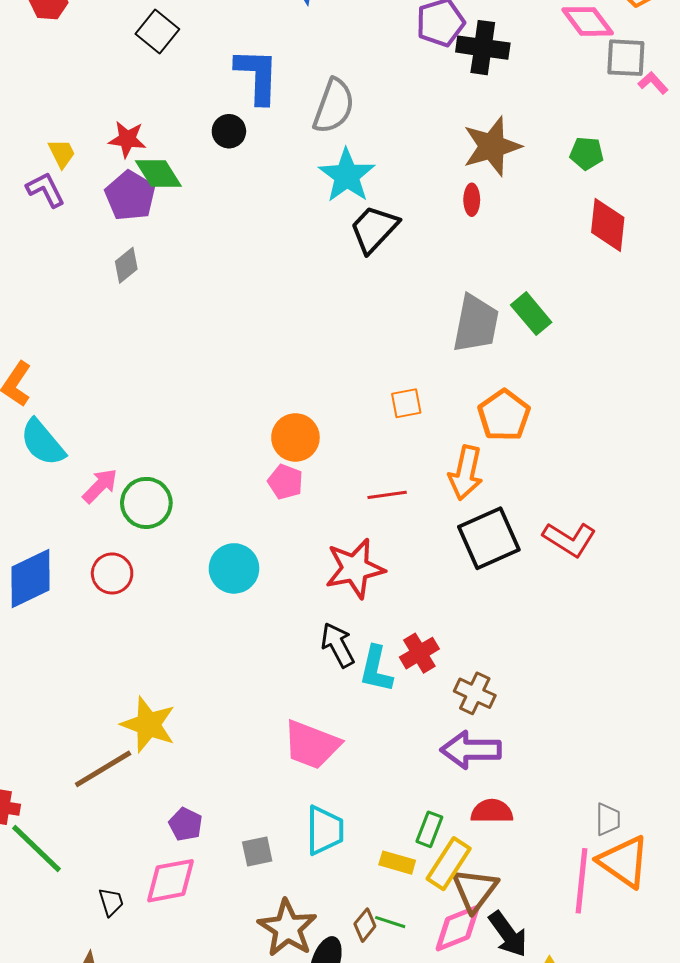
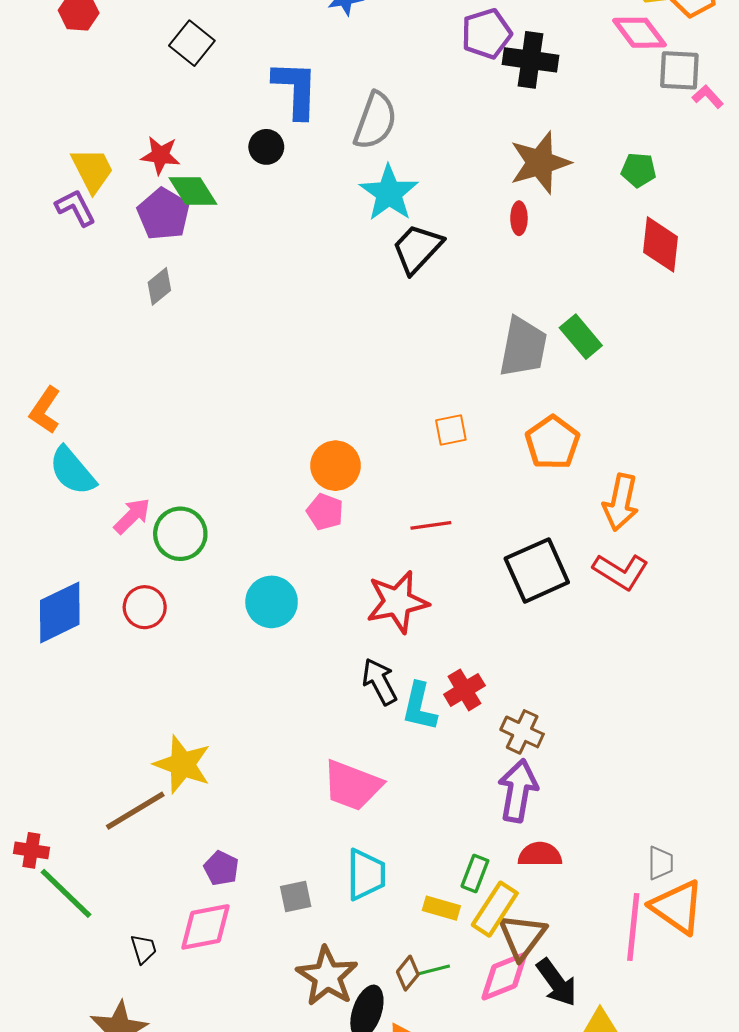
yellow trapezoid: (62, 153) -> (92, 170), size x1.5
orange arrow: (466, 473) -> (621, 502), moved
purple arrow: (471, 750) -> (518, 791), turned 100
green line: (390, 922) -> (434, 970), turned -32

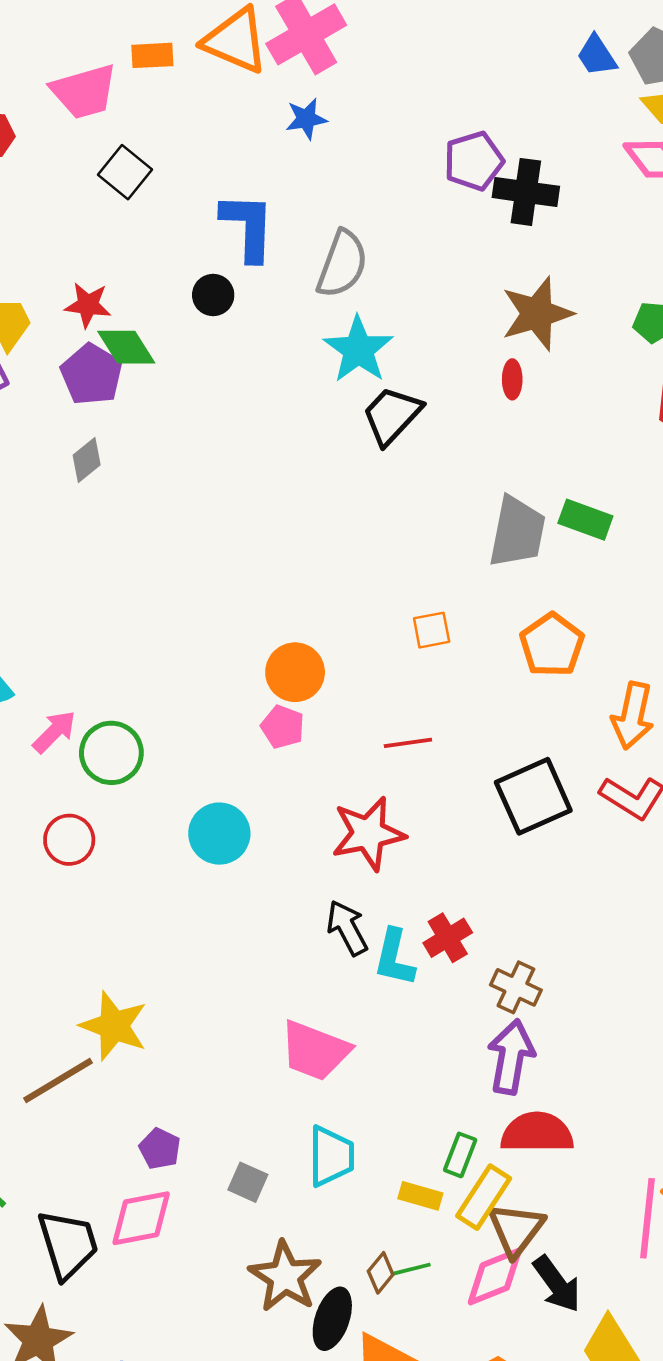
green rectangle: (581, 337) -> (585, 520), turned -30
red semicircle: (540, 855) -> (537, 1133), size x1.4
gray square: (296, 897) -> (248, 1182), turned 36
black trapezoid: (144, 949) -> (68, 1244), size x2.0

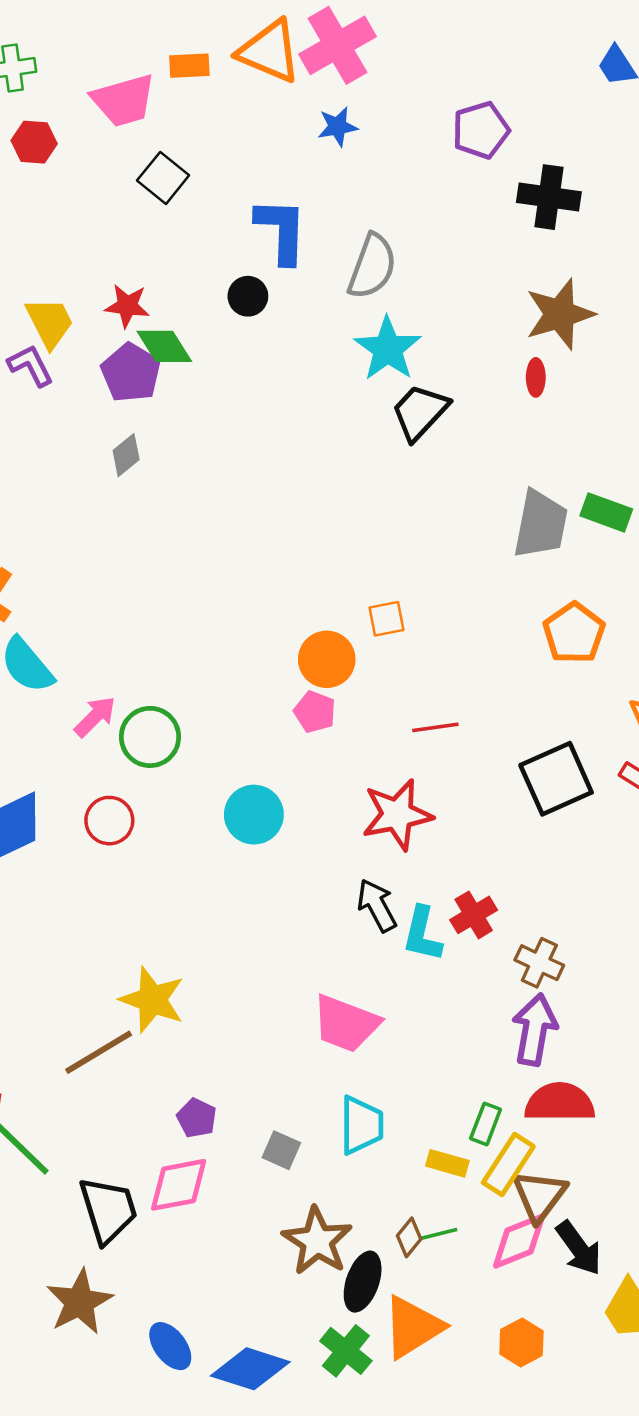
purple pentagon: (474, 161) -> (481, 130), moved
orange square: (432, 630) -> (386, 619), moved

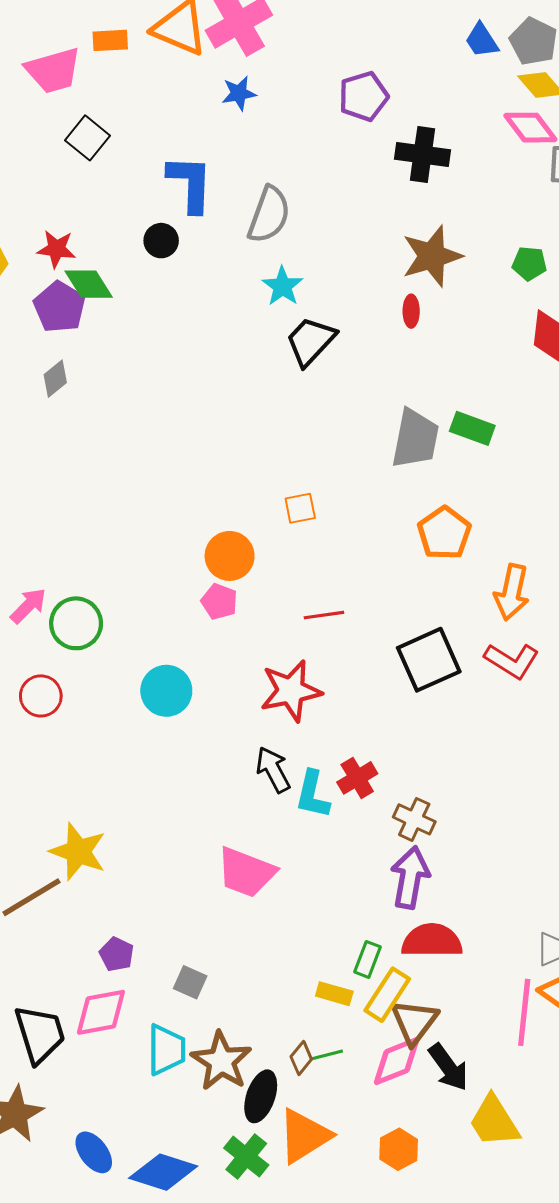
cyan star: (388, 349) -> (282, 286), size x0.7
orange square: (386, 619) -> (300, 508), moved
cyan trapezoid: (361, 1125) -> (166, 1050), moved

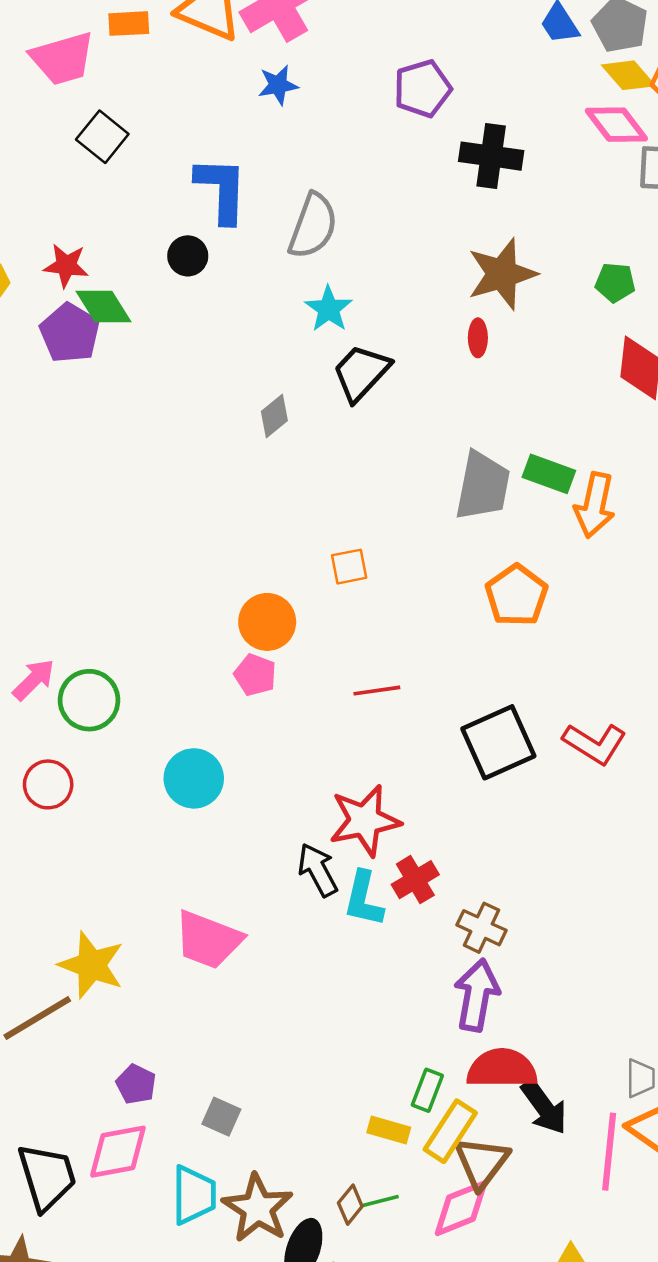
gray diamond: (55, 379) -> (274, 416), moved
orange arrow: (512, 592) -> (595, 505), moved
red star: (291, 691) -> (365, 821), moved
pink trapezoid: (246, 872) -> (208, 940), moved
black arrow: (448, 1067) -> (544, 1107), moved

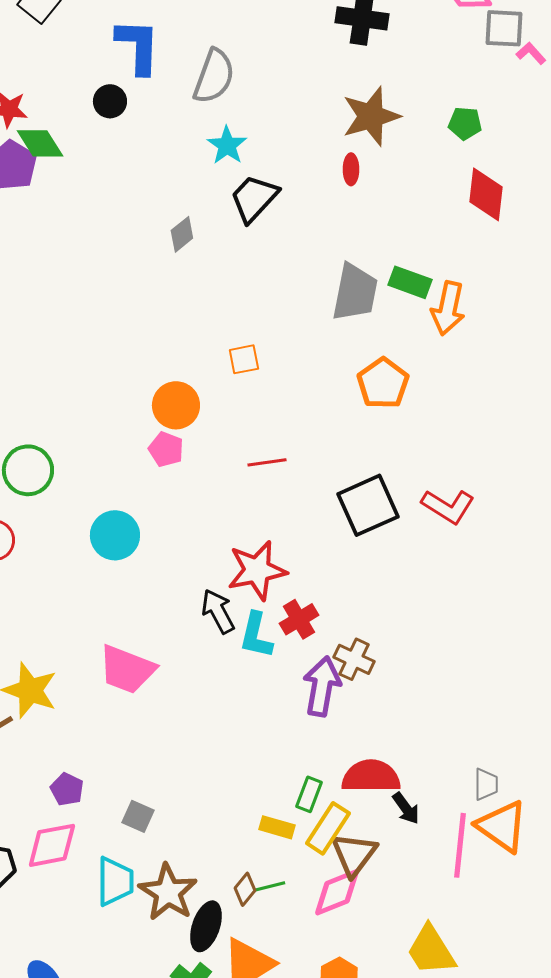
purple arrow: (477, 995) -> (322, 686), moved
black arrow: (544, 1107) -> (406, 808), size x0.7

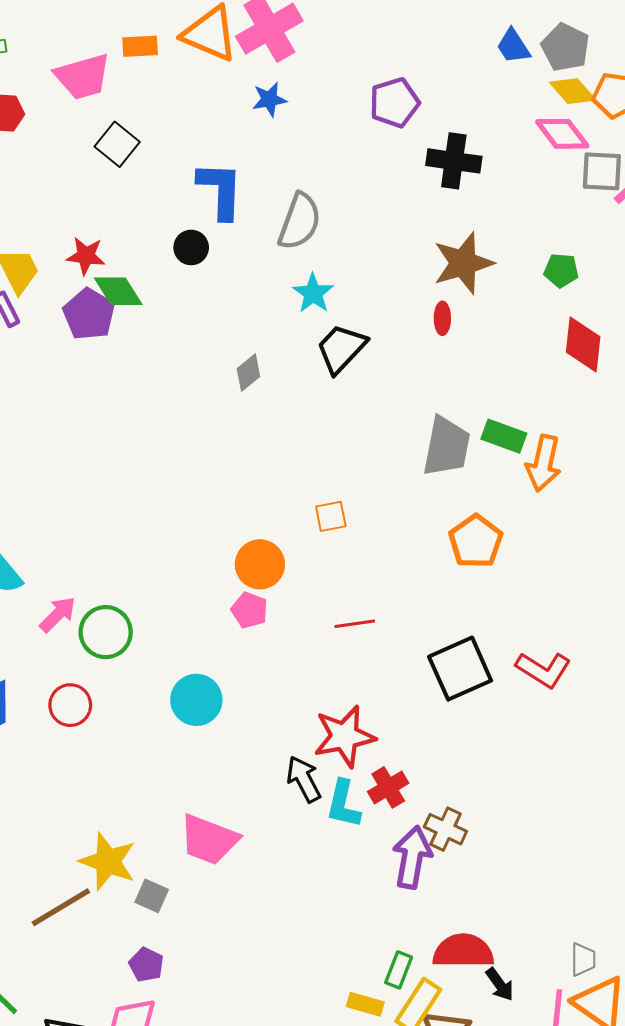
gray diamond: (182, 234) -> (248, 373), moved
gray square: (138, 816) -> (152, 896), moved

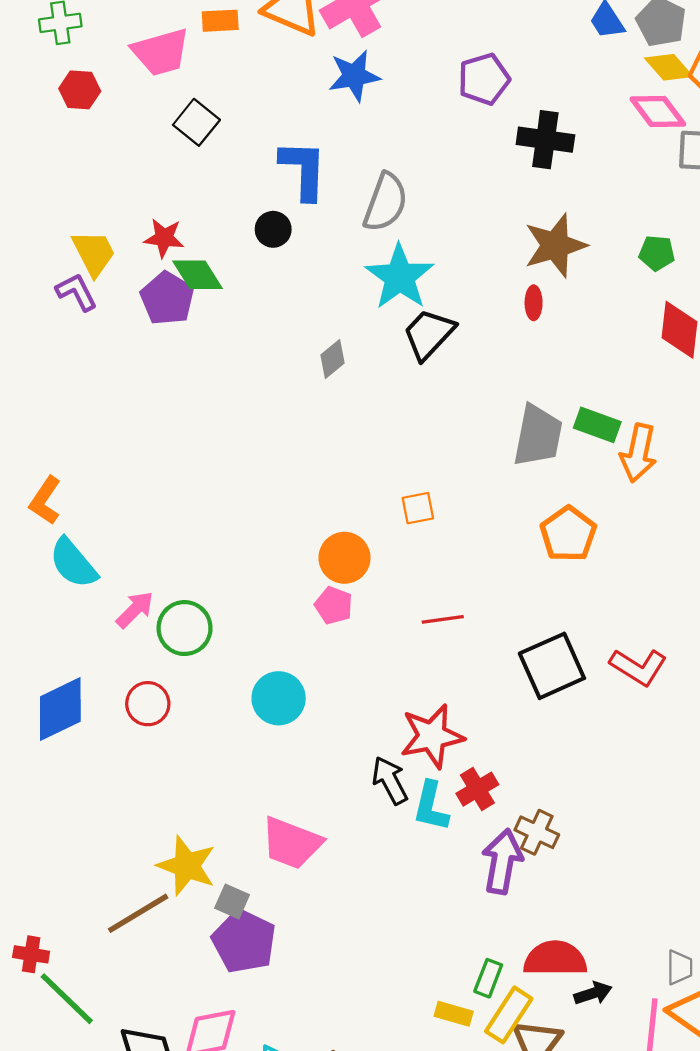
blue star: (269, 99) -> (354, 76), size x1.4
cyan star: (313, 293) -> (400, 277), size x1.6
purple pentagon: (146, 965) -> (244, 941), moved, size x1.8
black arrow: (500, 984) -> (593, 993), turned -72

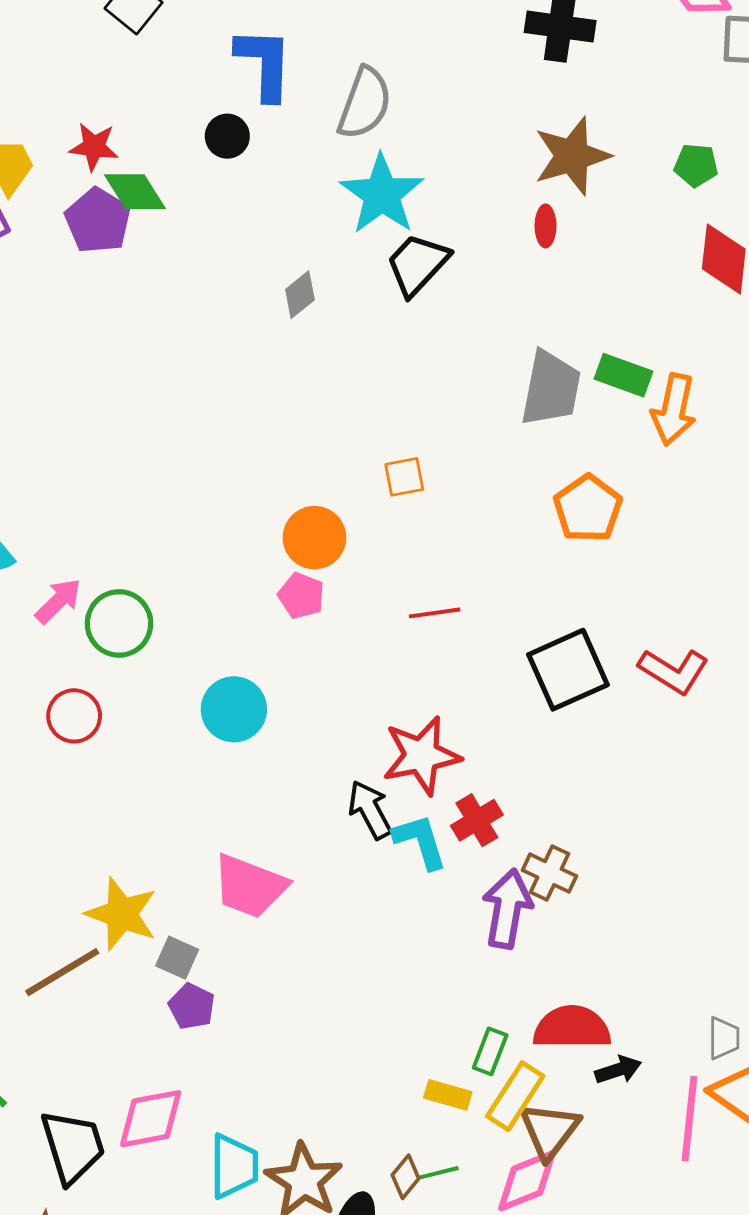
cyan L-shape: (431, 806) -> (420, 841), turned 150
purple pentagon: (244, 941) -> (192, 1006), size x0.6

